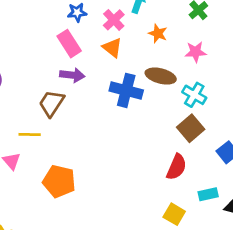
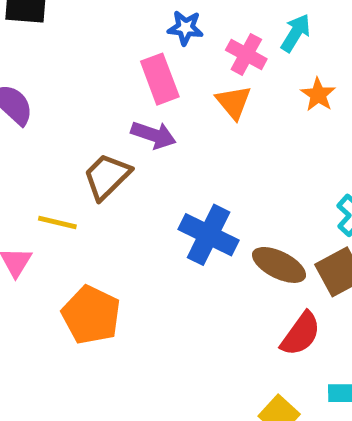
pink cross: (114, 20) -> (246, 54), turned -30
brown ellipse: (161, 76) -> (279, 265), moved
blue cross: (126, 90) -> (209, 235), moved

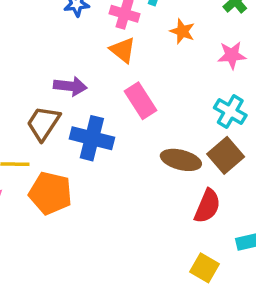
pink rectangle: (160, 79) -> (141, 101), moved
blue cross: (209, 235) -> (92, 138), moved
orange pentagon: (91, 315) -> (50, 193), moved

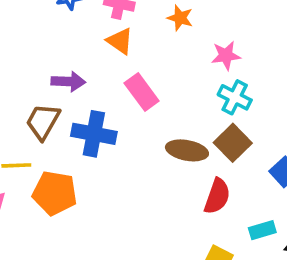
pink star: (232, 55) -> (226, 55), moved

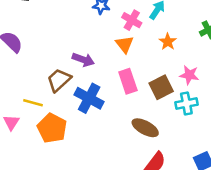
cyan cross: (235, 97) -> (186, 103), turned 35
brown square: (233, 143) -> (161, 87), moved

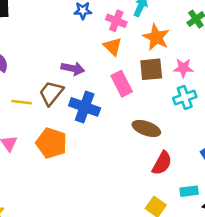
orange star: (168, 42) -> (156, 37), size x1.5
brown square: (161, 87) -> (151, 69), moved, turned 30
yellow line: (33, 103) -> (22, 102), moved

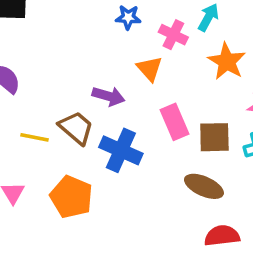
orange triangle: (113, 46) -> (150, 69), moved
brown square: (151, 69) -> (214, 137), moved
brown trapezoid: (51, 93) -> (76, 128), turned 88
red semicircle: (162, 163) -> (222, 236), turned -130

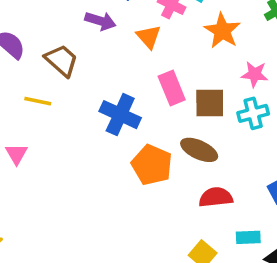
purple arrow: (109, 96) -> (100, 21), moved
brown trapezoid: (76, 128) -> (61, 60), moved
orange pentagon: (71, 197) -> (152, 165), moved

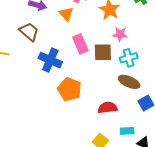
brown trapezoid: (61, 60) -> (29, 32), moved
pink star: (255, 74) -> (120, 34), moved
brown ellipse: (199, 150) -> (129, 82), moved

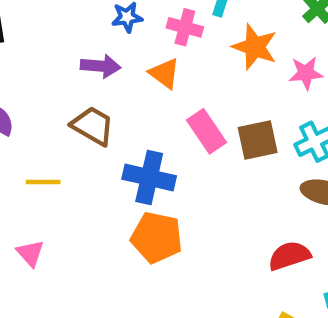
pink star: (120, 34) -> (306, 73), moved
orange pentagon: (70, 89) -> (157, 237), moved

